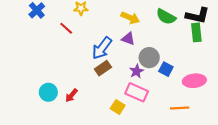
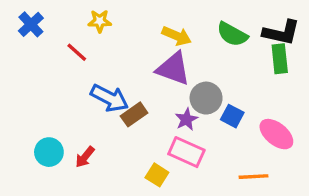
purple triangle: (128, 39) -> (173, 69), size x1.6
blue arrow: (102, 48) -> (109, 98), moved, turned -100
pink ellipse: (194, 81) -> (276, 134), turned 45

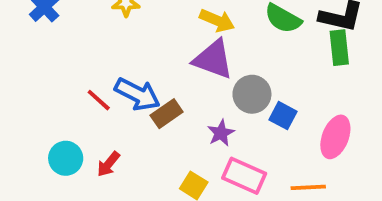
red line: (77, 52) -> (99, 100), moved
purple star: (186, 119) -> (221, 133), moved
pink ellipse: (276, 134) -> (335, 137), turned 72
pink rectangle: (186, 152) -> (244, 176), moved

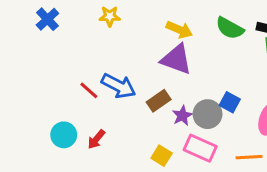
gray circle: (252, 94) -> (208, 114), moved
brown rectangle: (167, 114) -> (159, 101), moved

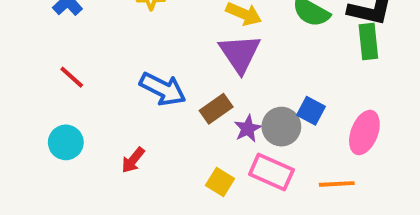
purple triangle: (176, 59) -> (240, 53), turned 36
red line: (89, 90) -> (72, 77), moved
cyan circle: (64, 135) -> (66, 142), moved

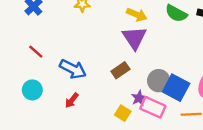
blue arrow: (163, 89) -> (73, 69), moved
blue square: (311, 111) -> (176, 88), moved, size x1.6
purple star: (248, 129) -> (139, 98), moved

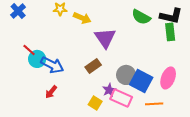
yellow arrow: (137, 15) -> (82, 18), moved
red line: (36, 52) -> (29, 50), moved
cyan circle: (32, 90) -> (37, 59), moved

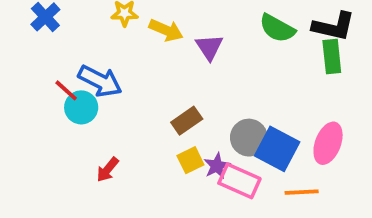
purple triangle: (105, 38) -> (209, 47), moved, size x0.7
blue arrow: (52, 65) -> (100, 81), moved
yellow square: (95, 103) -> (190, 160), moved, turned 32

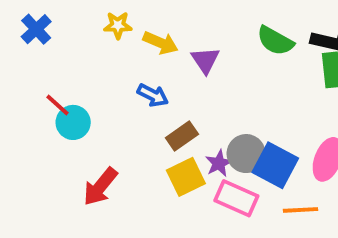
blue arrow: (100, 81) -> (153, 95), moved, size x0.7
yellow square: (190, 160) -> (186, 177), size x1.4
purple star: (217, 166) -> (219, 163), moved
red arrow: (108, 170) -> (100, 187), size x1.5

